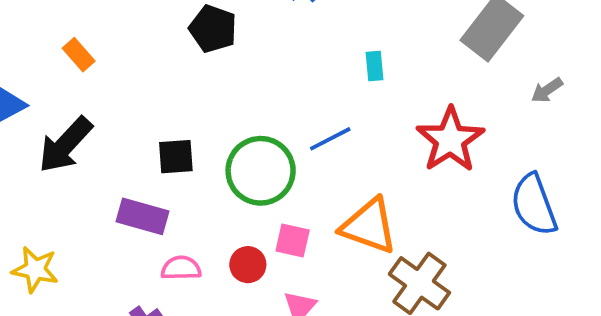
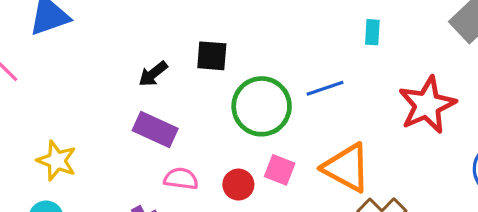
black arrow: (65, 145) -> (153, 74), moved, size x0.6
black square: (176, 157) -> (212, 56), moved

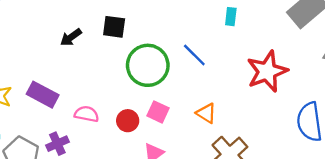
blue line: (325, 88) -> (194, 55), turned 60
purple rectangle: (155, 130) -> (43, 95), moved
orange triangle: (346, 168) -> (206, 113), size x0.6

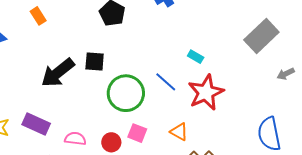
cyan rectangle: (231, 17) -> (196, 57), moved, turned -63
black arrow: (71, 37) -> (58, 73), size x1.8
red star: (267, 71) -> (206, 92), moved

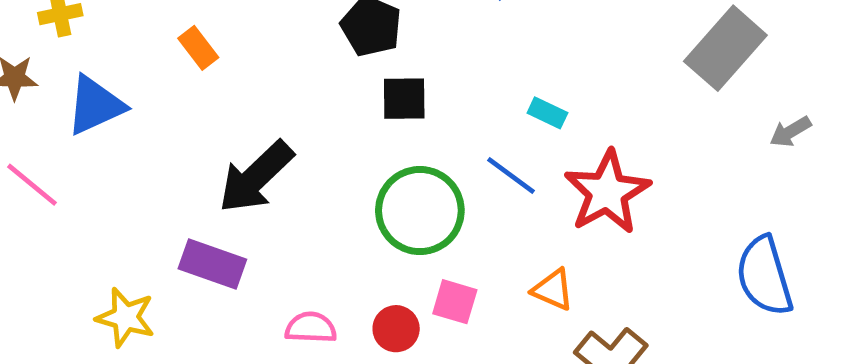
cyan rectangle: (196, 57) -> (547, 113), moved
black square: (95, 61) -> (404, 99), moved
purple rectangle: (36, 124) -> (212, 264), moved

